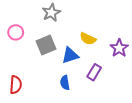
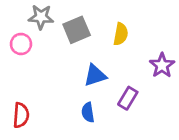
gray star: (51, 13) -> (41, 17), moved, turned 30
yellow semicircle: (88, 39) -> (121, 34), moved, turned -105
gray square: (46, 45) -> (77, 30), moved

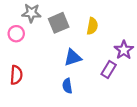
purple rectangle: (128, 98) -> (109, 70), moved
red semicircle: (21, 115) -> (16, 75), moved

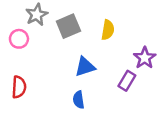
gray star: (31, 13) -> (37, 15), turned -30

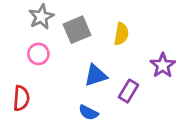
pink circle: (19, 39) -> (38, 54), moved
purple rectangle: (127, 81) -> (128, 91), moved
blue semicircle: (79, 100) -> (88, 113), turned -54

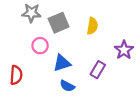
gray star: (41, 17) -> (31, 13), turned 30
pink circle: (38, 54) -> (40, 46), moved
blue triangle: (96, 75) -> (62, 63), moved

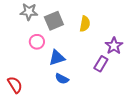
purple rectangle: (98, 70) -> (101, 64), moved
red semicircle: (16, 75) -> (15, 85), moved, turned -36

